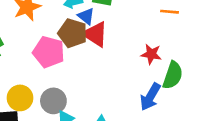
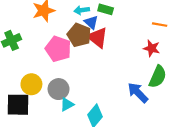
red star: (151, 54) -> (152, 48), moved
blue arrow: (150, 97) -> (138, 93), turned 100

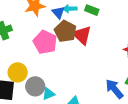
blue triangle: (91, 22) -> (58, 12), moved
gray circle: (59, 89) -> (35, 86), moved

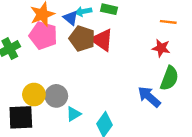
pink pentagon: (45, 42) -> (43, 35), moved
gray circle: (35, 86) -> (56, 96), moved

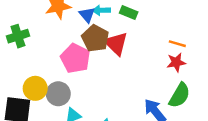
orange line: (168, 22) -> (177, 44), moved
pink pentagon: (43, 35) -> (75, 58), moved
red star: (161, 48) -> (176, 62), turned -30

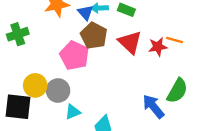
red triangle: (116, 43) -> (130, 42), moved
red star: (176, 62) -> (158, 47), moved

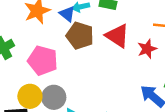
red star: (158, 47) -> (147, 49), moved
pink pentagon: (74, 55) -> (43, 60), moved

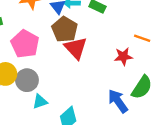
red triangle: (117, 36) -> (76, 48), moved

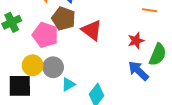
brown pentagon: (65, 29) -> (63, 19), moved
red star: (123, 56) -> (136, 41), moved

